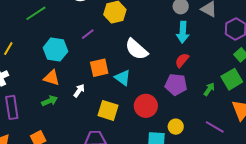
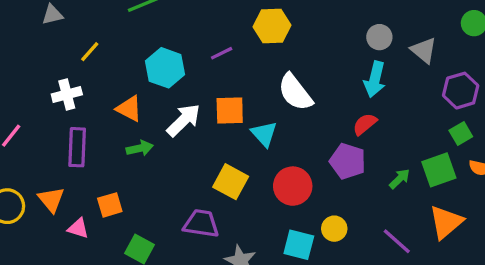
orange triangle: (52, 78) -> (129, 109), moved
white arrow: (79, 91) -> (184, 120), moved, size x1.6

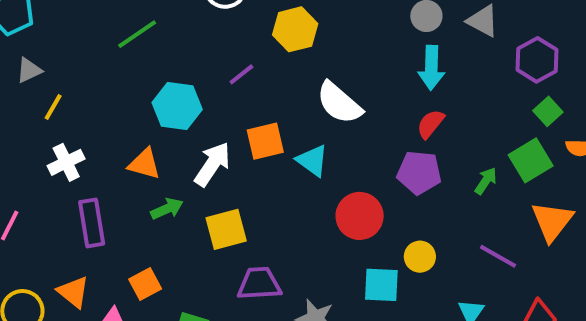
yellow line: (90, 52) -> (53, 107), moved
yellow square: (231, 182) -> (226, 229), moved, turned -32

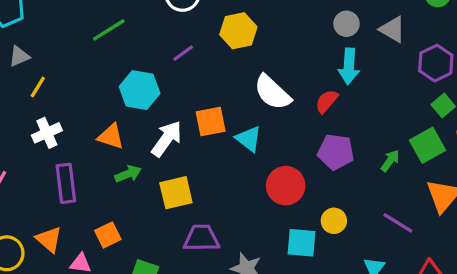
purple line: (241, 74) -> (183, 53), moved
red semicircle: (430, 124) -> (327, 101), moved

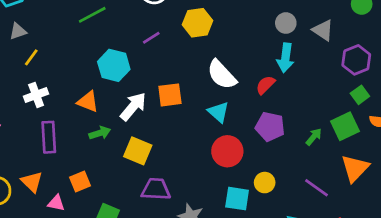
cyan triangle: (249, 139) -> (219, 112), moved
yellow square: (176, 193) -> (138, 151), turned 32

